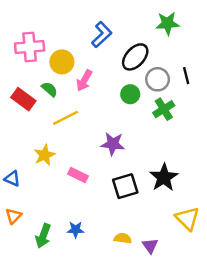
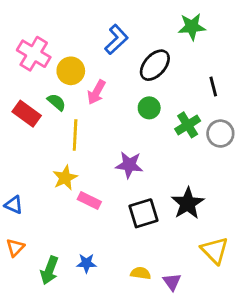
pink cross: (30, 47) -> (34, 54), turned 36
gray circle: (158, 79) -> (220, 134), moved
yellow line: (66, 118) -> (75, 135), turned -60
yellow star: (44, 155) -> (65, 178), moved

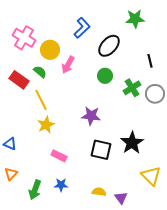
yellow line: (75, 135) -> (41, 100), moved, turned -30
pink rectangle: (89, 201) -> (59, 156), moved
black square: (143, 213) -> (101, 150), turned 30

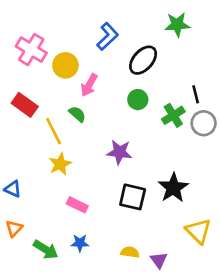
black line: (150, 61) -> (196, 94), moved
green semicircle: (40, 72) -> (77, 114), moved
green arrow: (35, 190) -> (46, 250), turned -78

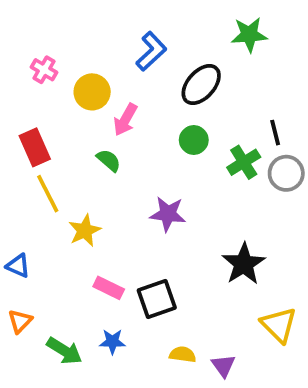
pink cross: (31, 50) -> (44, 70), size x0.6
red rectangle: (25, 105) -> (35, 147), turned 30
yellow line: (54, 131) -> (48, 194), moved
black square: (133, 197) -> (157, 299), moved, turned -32

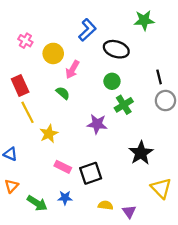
black ellipse: (201, 85) -> (116, 49), turned 65
green cross: (244, 162) -> (124, 105), moved

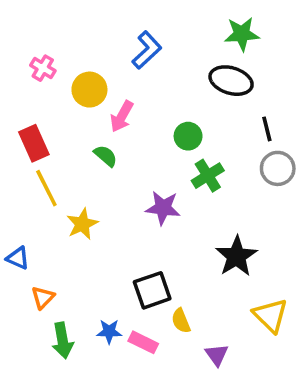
black ellipse: (116, 49) -> (231, 81), moved
pink rectangle: (63, 167) -> (143, 342), moved
orange triangle: (11, 186) -> (43, 297), moved
green arrow: (37, 203) -> (63, 340), turned 48
yellow semicircle: (106, 205) -> (181, 321), moved, turned -120

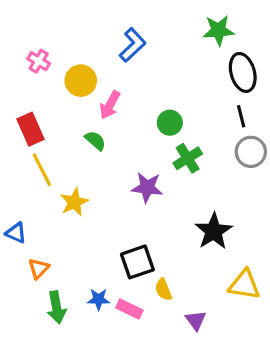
black ellipse: (231, 81) -> (243, 72), moved, turned 57
yellow triangle: (270, 315) -> (244, 285), turned -36

